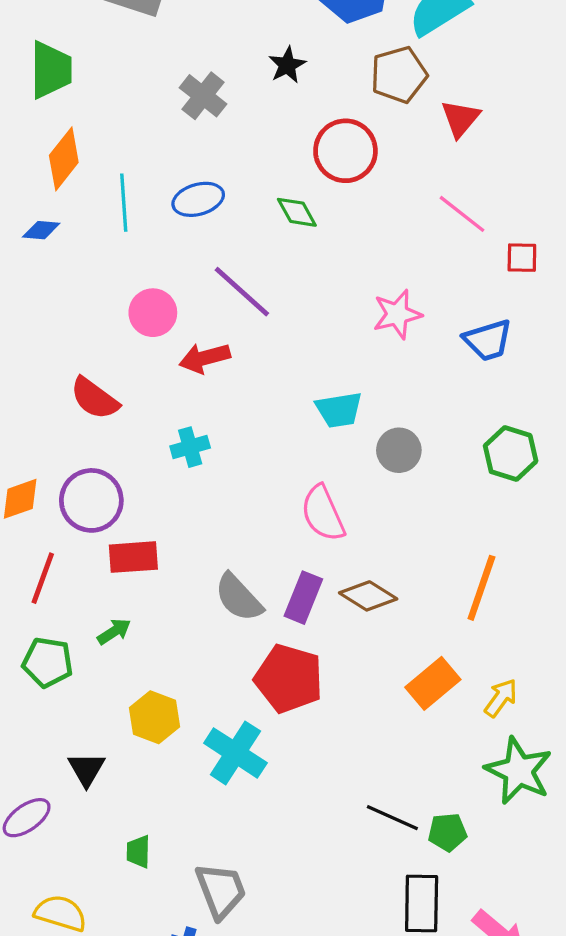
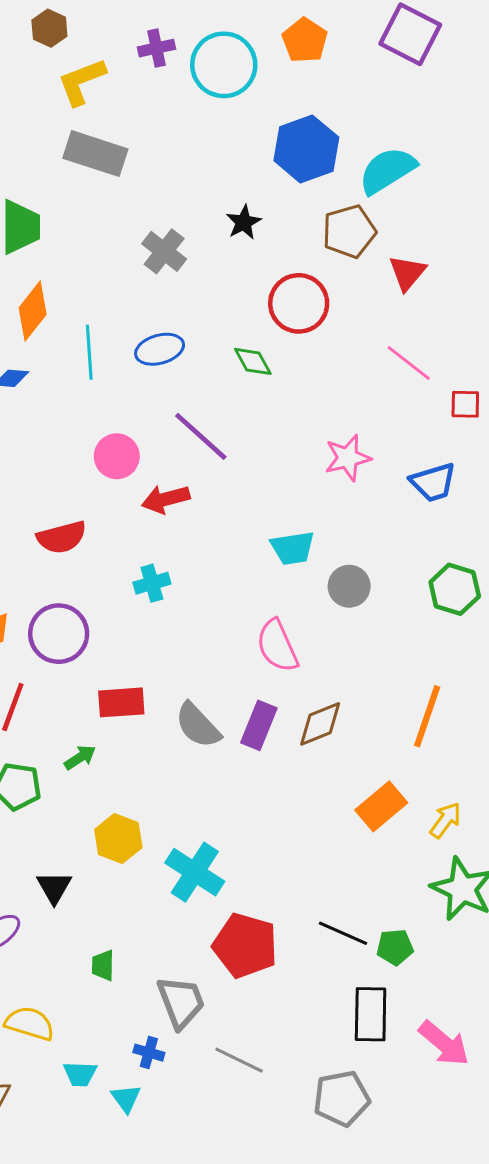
red semicircle: (95, 398) -> (62, 537), turned -51
red rectangle: (133, 557) -> (121, 702), moved
brown diamond: (368, 596) -> (320, 724), turned -54
red pentagon: (289, 678) -> (245, 946), moved

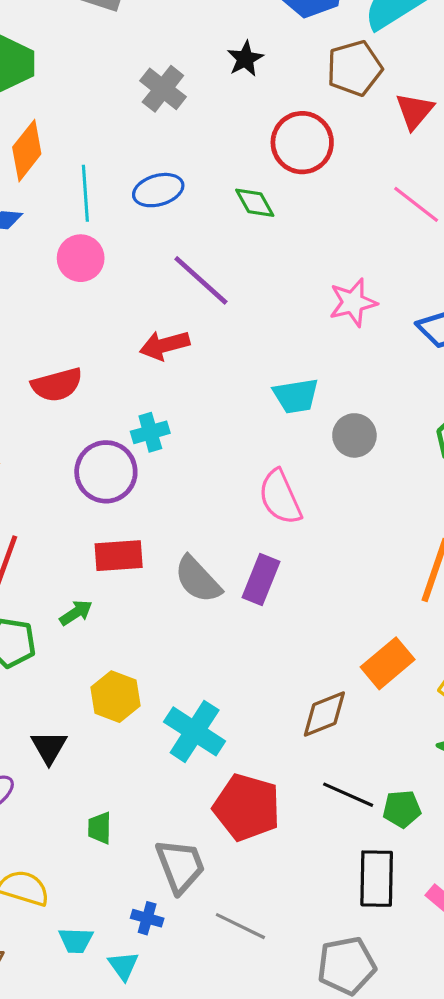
pink circle: (117, 456) -> (81, 258), moved
purple circle: (59, 634) -> (106, 472), moved
brown diamond: (320, 724) -> (324, 714), moved

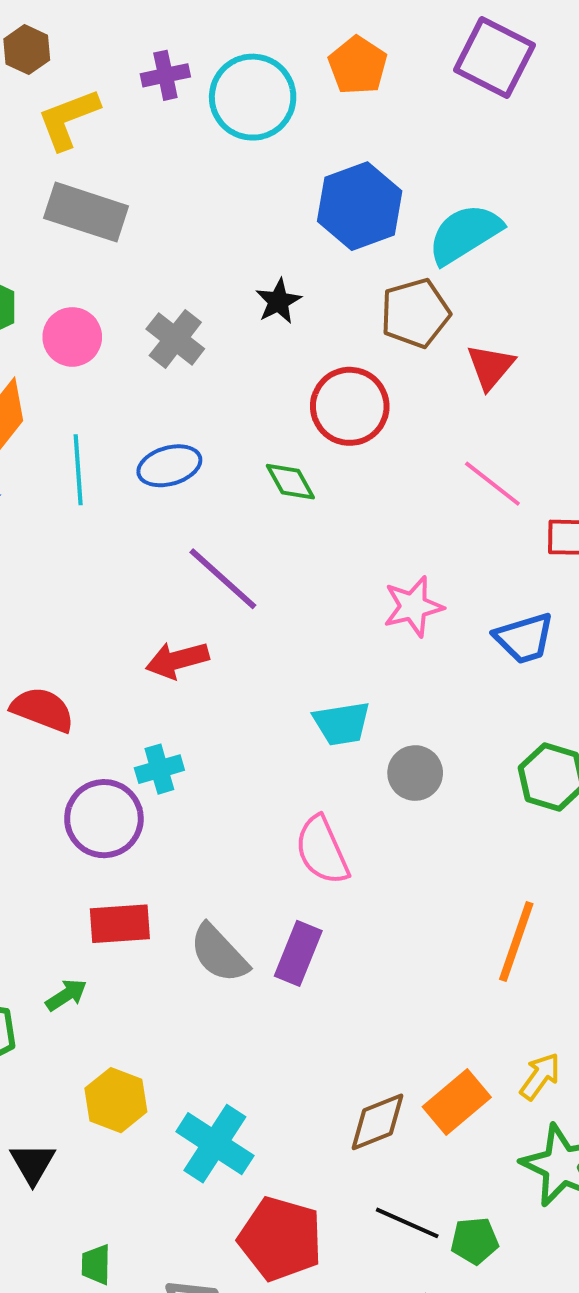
pink circle: (81, 258) -> (72, 337), moved
red semicircle: (57, 385) -> (43, 710), turned -144
orange rectangle: (388, 663) -> (457, 1102), moved

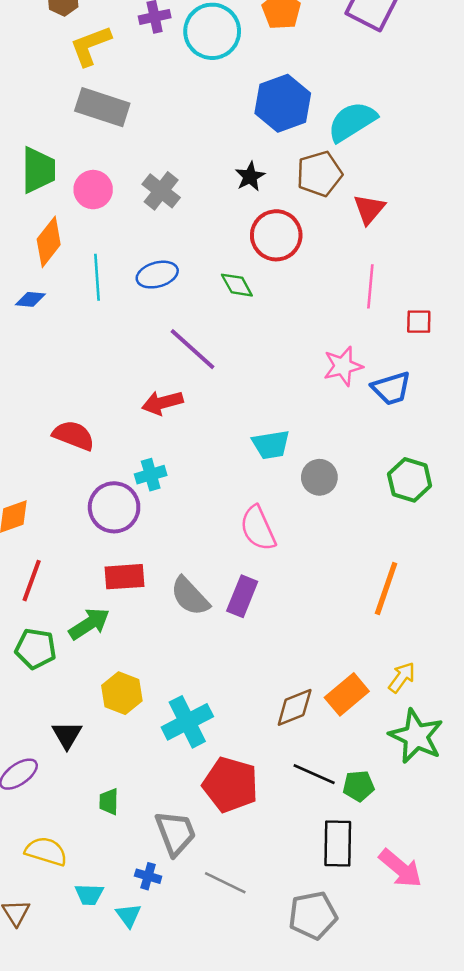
black star: (278, 301) -> (250, 176), moved
pink line: (492, 484) -> (370, 286), turned 57
pink star: (413, 607) -> (343, 366), moved
green arrow: (66, 995) -> (89, 624), size x1.5
cyan cross: (215, 1144) -> (187, 722), turned 30

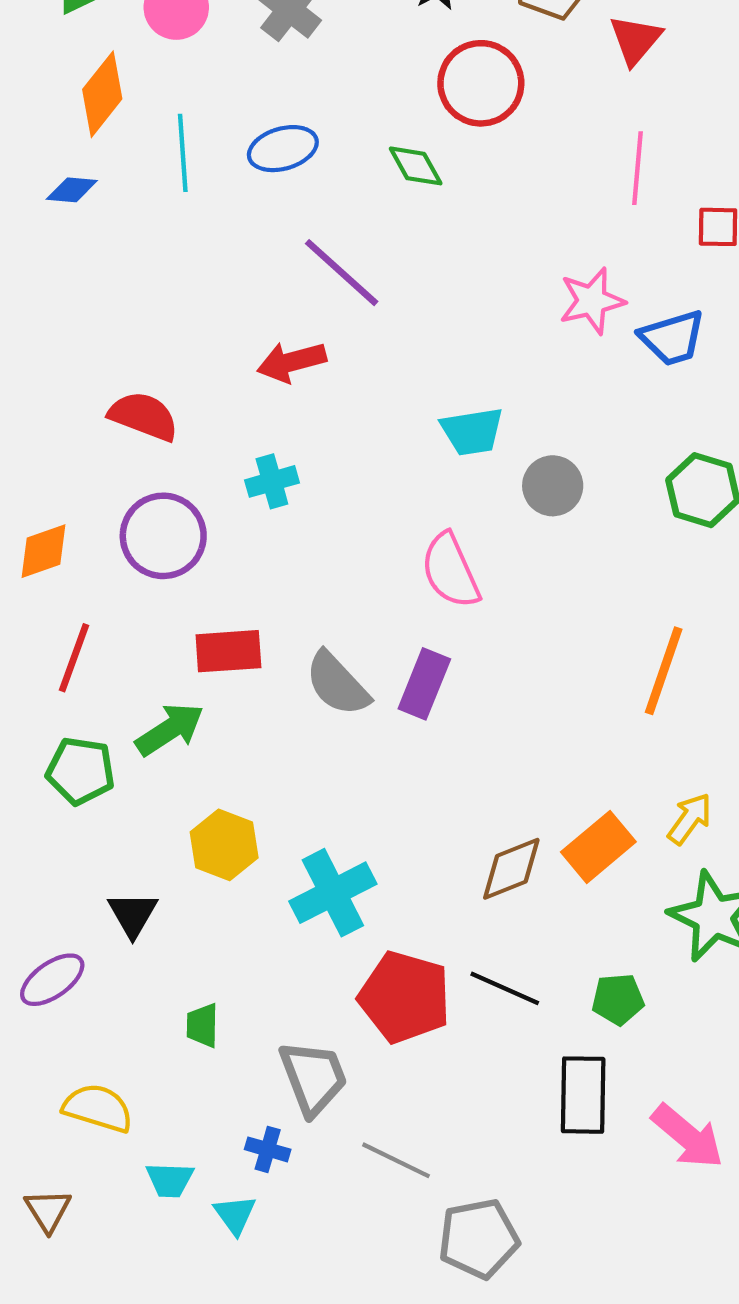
purple circle: (114, 507) -> (163, 536), moved
black line: (314, 774) -> (505, 988), moved
gray pentagon: (313, 915) -> (479, 1239), moved

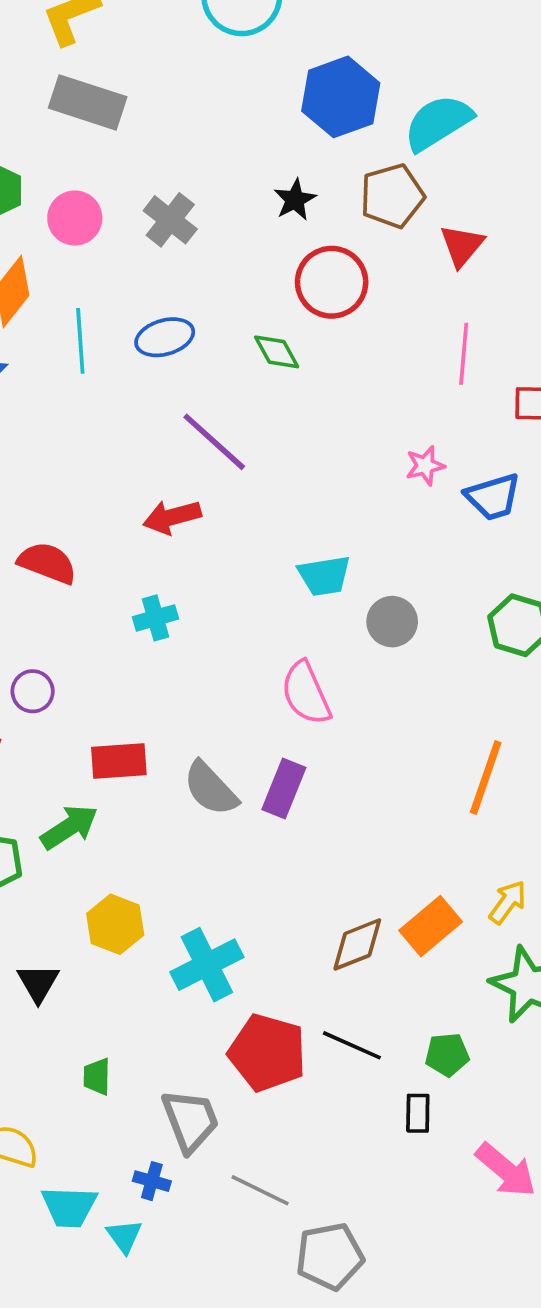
pink star: (592, 301) -> (425, 466), size x0.7
purple circle: (163, 536) -> (33, 691), moved, size x0.6
black rectangle: (583, 1095) -> (418, 1113), moved, size x0.6
cyan trapezoid: (170, 1180) -> (69, 1207), size x1.4

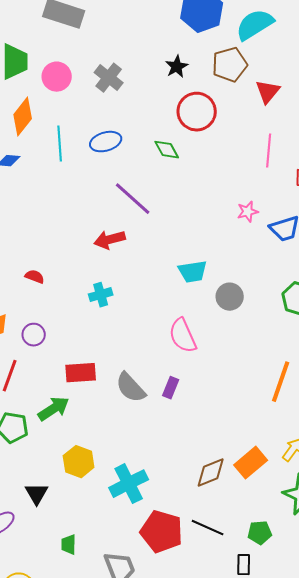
red semicircle: (47, 563) -> (35, 277), moved, size x0.6
purple rectangle: (284, 789) -> (171, 388), size x0.7

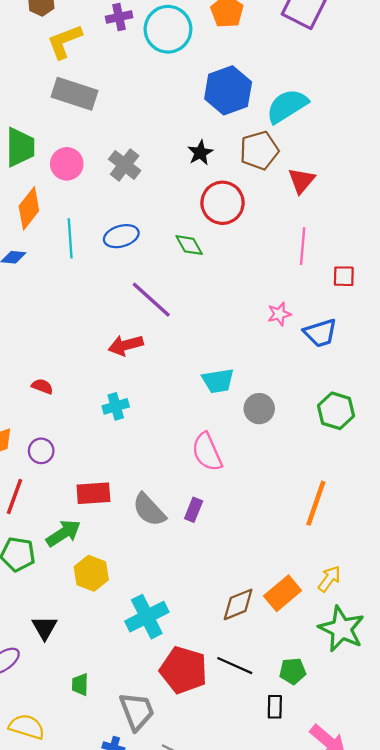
yellow hexagon: (79, 462) -> (91, 573), moved

